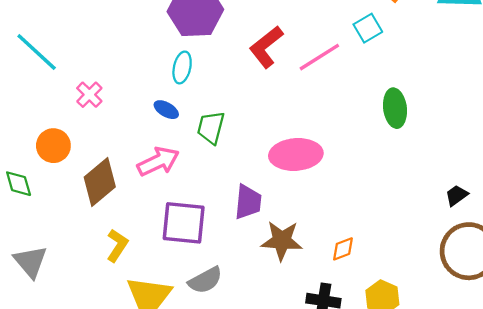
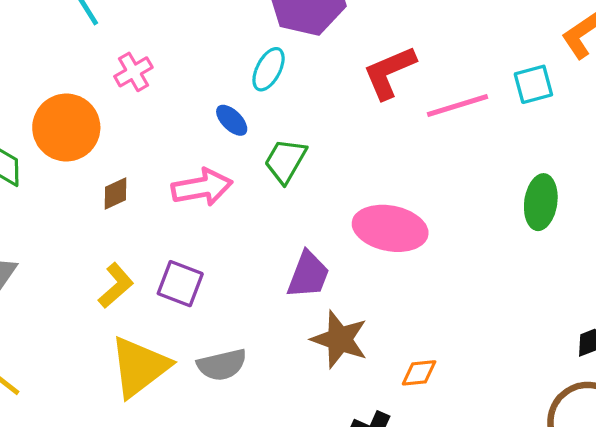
orange circle: (53, 146) -> (66, 128), size x1.4
brown diamond: (100, 182) -> (116, 194), size x0.5
purple square: (184, 223) -> (180, 284), moved, size x0.7

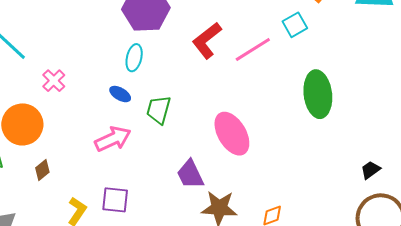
brown diamond: (116, 194) -> (42, 170), moved
green ellipse: (541, 202) -> (318, 94), size x1.4
pink ellipse: (390, 228) -> (232, 134), turned 63
purple trapezoid: (308, 275) -> (190, 174), turned 148

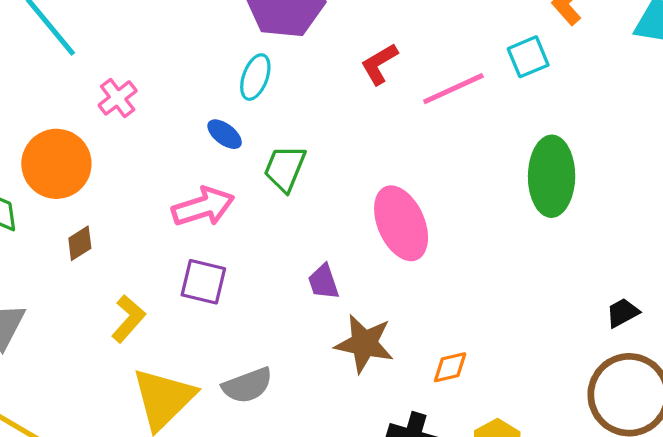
red L-shape: (207, 40) -> (379, 64), size x0.7
purple trapezoid: (190, 174) -> (324, 282), size x0.7
purple square: (115, 200) -> (203, 282), moved

